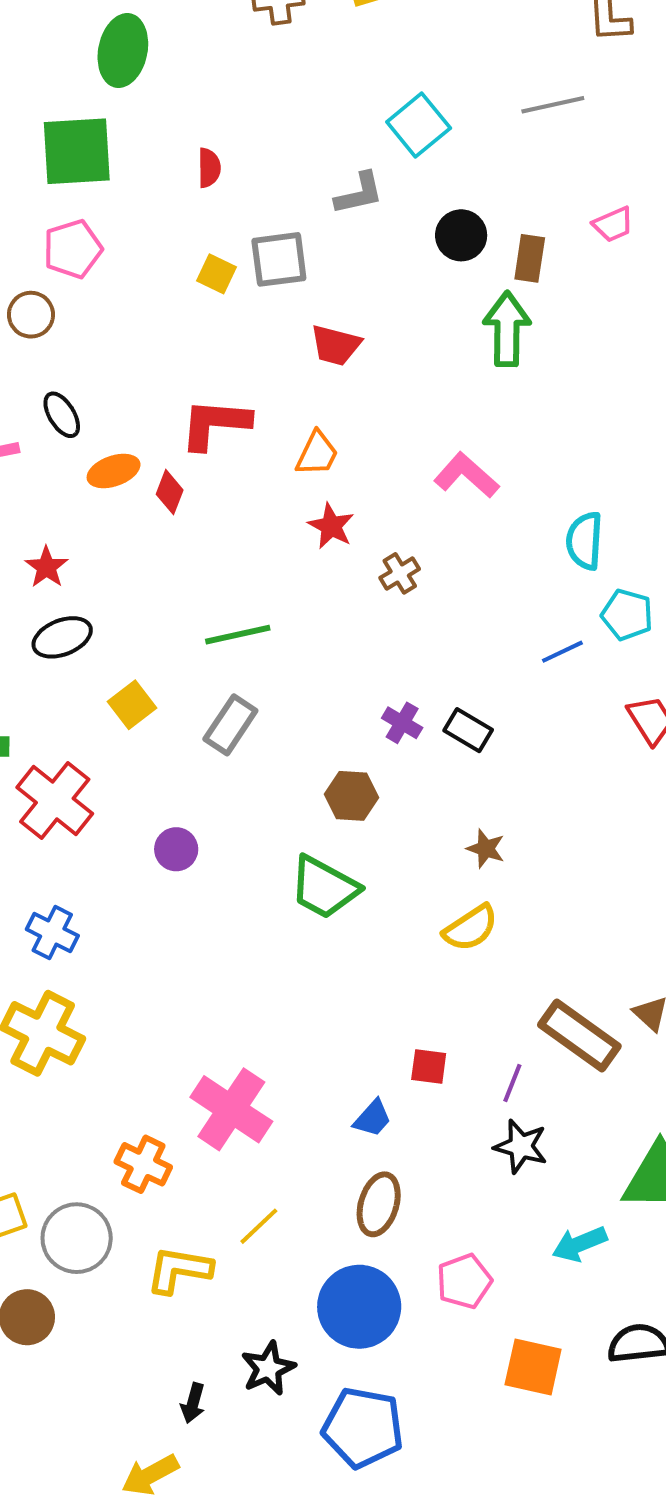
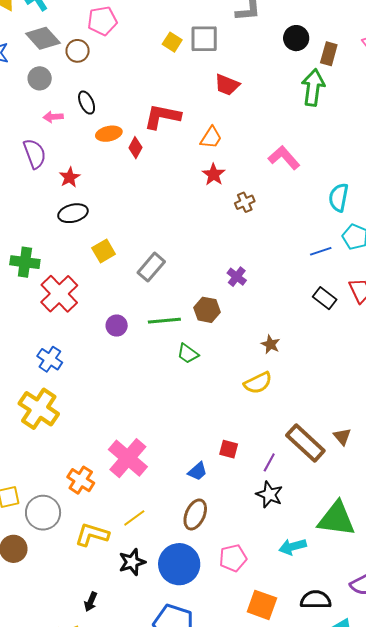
green line: (238, 635) -> (164, 321), moved
black rectangle: (468, 730) -> (325, 298), moved
green trapezoid: (324, 887) -> (188, 354), size x0.6
black star: (268, 1368) -> (132, 562), moved

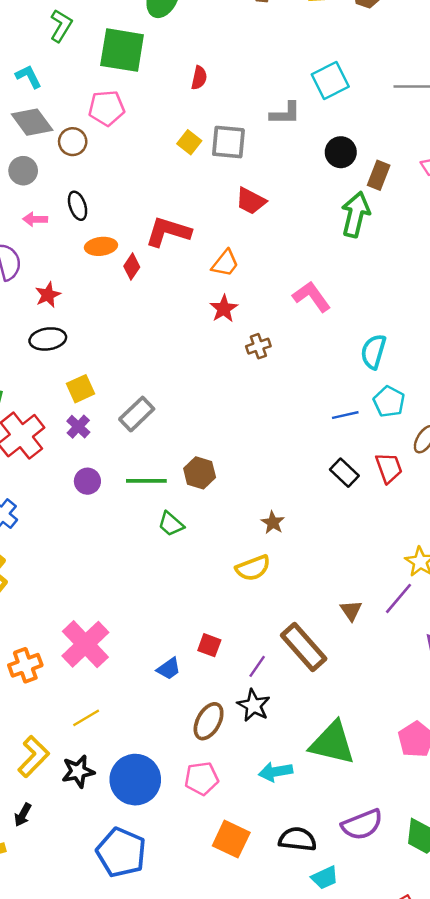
purple cross: (237, 277) -> (78, 427), moved
brown triangle: (342, 437) -> (351, 610), moved
orange cross: (81, 480) -> (25, 665), turned 32
brown ellipse: (195, 515) -> (209, 721), moved
yellow L-shape: (92, 535) -> (34, 757), moved, turned 112

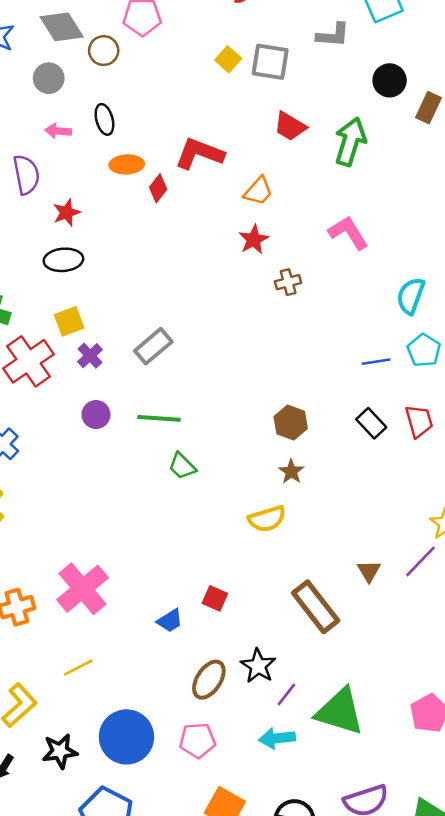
green arrow: (356, 214) -> (350, 142), moved
yellow square: (80, 389) -> (69, 321), moved
brown hexagon: (200, 473) -> (291, 423), moved
purple line: (257, 666) -> (286, 694), moved
black star: (78, 771) -> (60, 751), moved

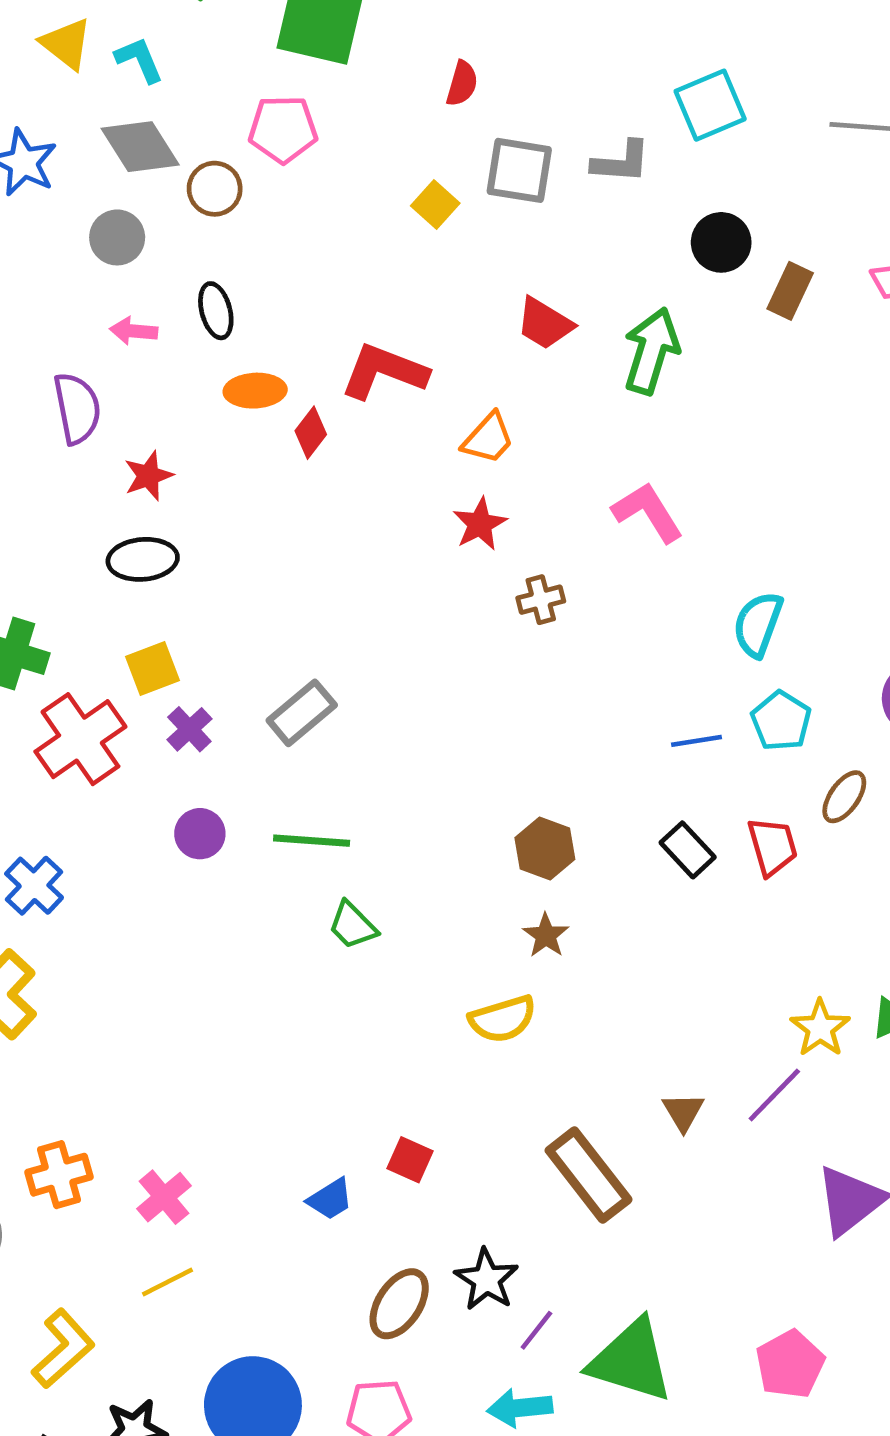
gray square: (270, 62) -> (519, 170), moved
pink cross: (83, 589) -> (164, 1197), moved, size x0.6

